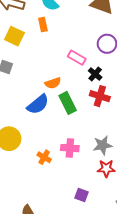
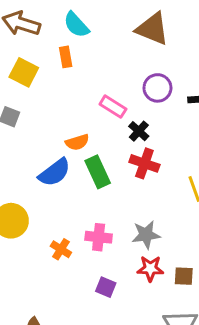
purple square: (82, 195) -> (106, 287), moved

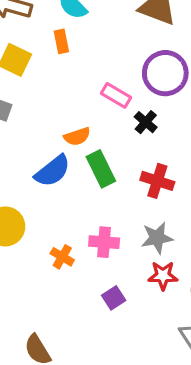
purple circle: (157, 88) -> (165, 73), size x1.4
red cross: (144, 163) -> (157, 181), moved
purple square: (106, 287) -> (114, 298), turned 36

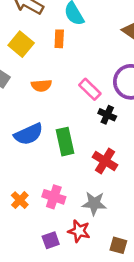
black cross: (146, 122) -> (107, 115), turned -30
orange semicircle: (77, 136) -> (41, 86), moved
red star: (163, 276) -> (79, 231), moved

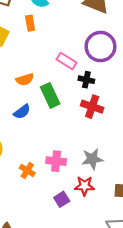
orange semicircle: (41, 86) -> (25, 80), moved
blue semicircle: (29, 134) -> (22, 112), size x0.7
green rectangle: (65, 142) -> (50, 95), moved
red cross: (105, 161) -> (92, 107), moved

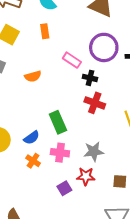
orange rectangle: (30, 23) -> (45, 31), moved
green rectangle: (50, 95) -> (58, 122), moved
blue semicircle: (22, 112) -> (32, 138), moved

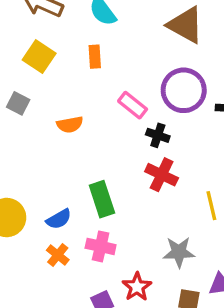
gray star: (94, 152) -> (179, 252), moved
red star: (86, 176) -> (137, 287), turned 30

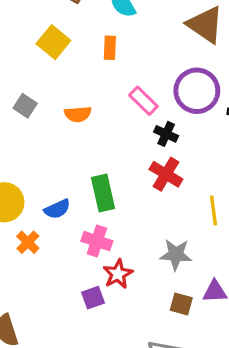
gray square: (18, 103) -> (25, 106), moved
orange cross: (58, 255) -> (28, 242), moved
red star: (137, 287) -> (118, 274), moved

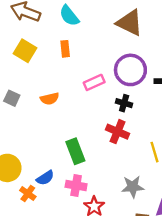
pink rectangle: (143, 101) -> (94, 82), turned -60
black cross: (166, 134) -> (124, 103), moved
blue semicircle: (57, 209) -> (45, 178), moved

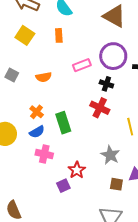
blue semicircle: (45, 178) -> (37, 132), moved
pink cross: (76, 185) -> (44, 154), moved
gray star: (133, 187) -> (110, 155), turned 30
orange cross: (28, 193) -> (37, 112), moved

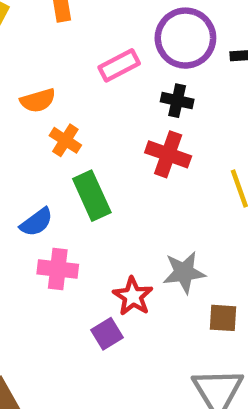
orange cross: (37, 112) -> (65, 140), moved
gray star: (110, 155) -> (184, 272), moved, turned -30

